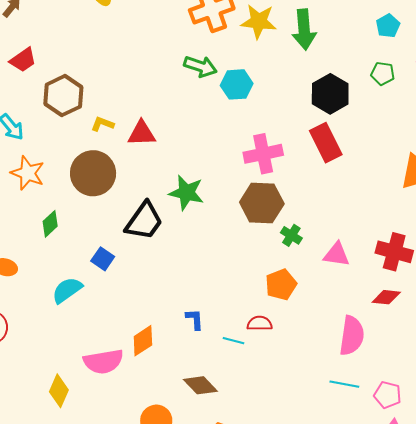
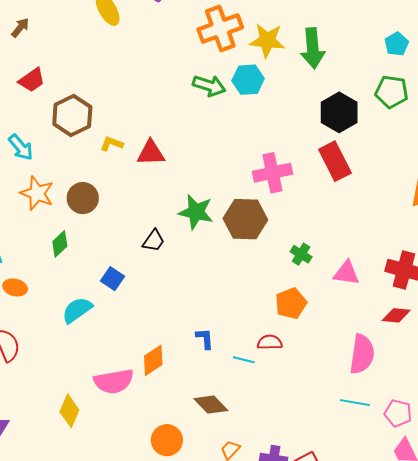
green pentagon: (383, 73) -> (392, 92), size x1.4
cyan hexagon: (237, 84) -> (248, 80), moved
brown circle: (93, 173) -> (83, 198), moved, size x0.7
brown hexagon: (262, 203) -> (245, 219), moved
black trapezoid: (144, 221) -> (154, 241), size x0.6

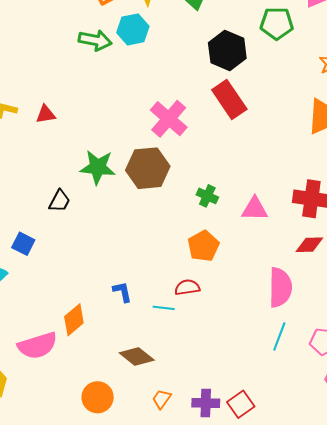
red triangle: (151, 153) -> (46, 114), size x0.7
pink cross: (272, 173) -> (169, 119), turned -30
cyan line: (355, 403) -> (279, 336), turned -72

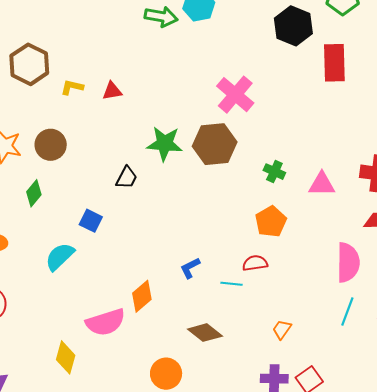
red rectangle: (229, 99) -> (334, 63), moved, turned 33
blue L-shape: (122, 292) -> (190, 268), turned -105
orange trapezoid: (162, 399) -> (282, 329), moved

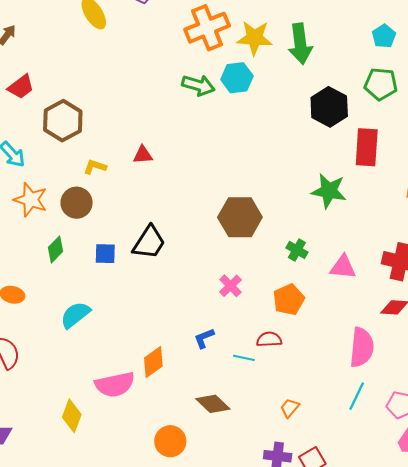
yellow L-shape: (72, 87) -> (95, 167), moved
pink cross: (235, 95) -> (230, 286), moved, size x0.6
green star: (165, 144) -> (329, 191), moved
black trapezoid: (127, 178) -> (149, 242), size x1.5
blue square: (91, 221) -> (105, 254), moved, turned -30

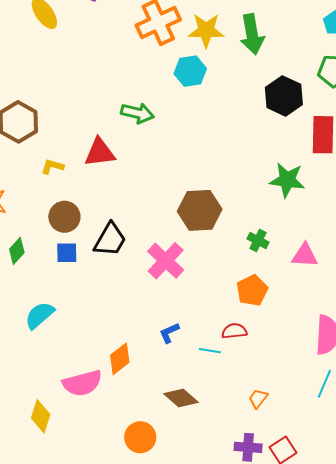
green arrow: (198, 85) -> (137, 113), moved
red triangle: (143, 155) -> (100, 152), size x1.6
brown circle: (77, 203) -> (64, 217), moved
pink cross: (230, 286) -> (166, 261), moved, size x1.6

